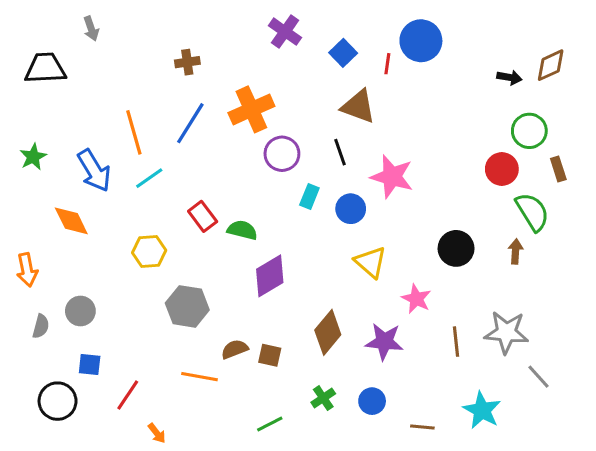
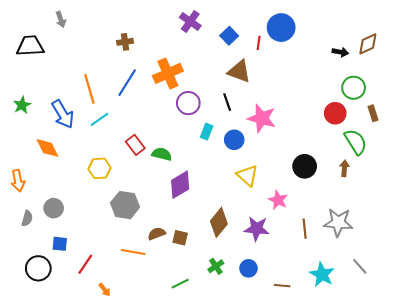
gray line: (538, 377) -> (360, 266), moved

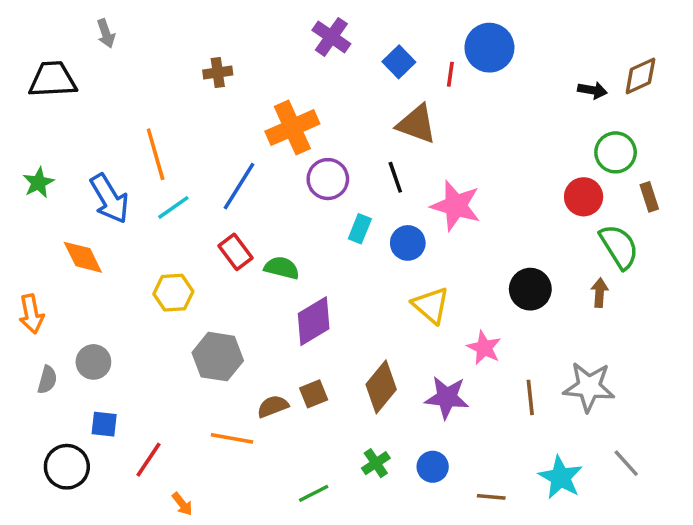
blue line: (127, 83) -> (239, 186), moved
brown square: (180, 238) -> (314, 394), moved, turned -35

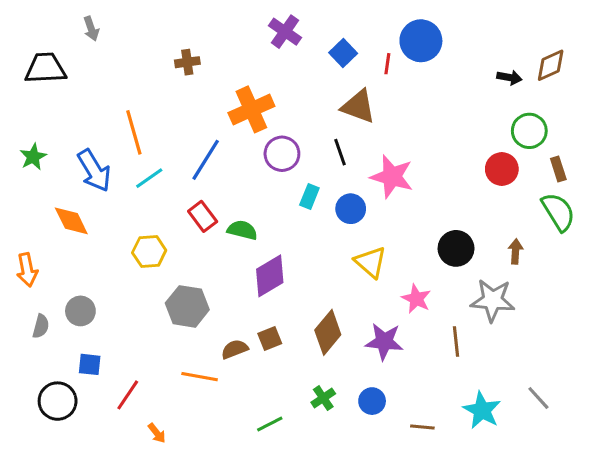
green semicircle: (619, 247) -> (558, 212), moved
gray star: (589, 387) -> (493, 300), moved

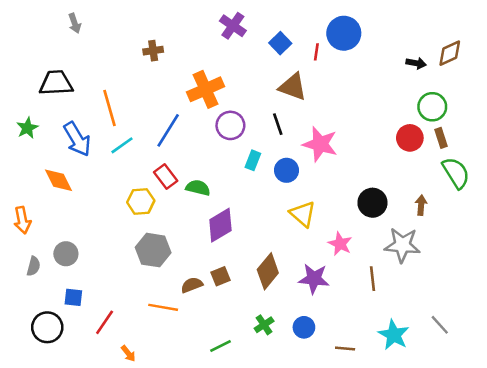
black trapezoid: (45, 68) -> (56, 83), moved
brown rectangle: (558, 169) -> (441, 138), moved
yellow hexagon: (149, 251) -> (141, 201), moved

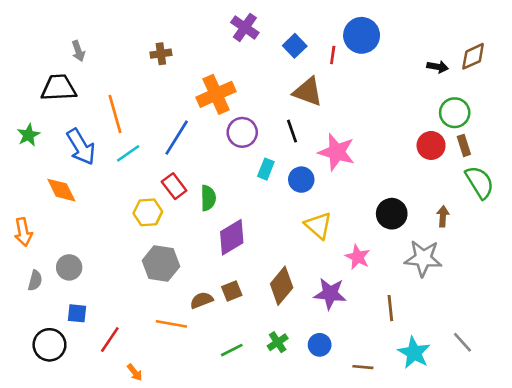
gray arrow: (75, 23) -> (78, 51), moved
green semicircle: (198, 188) -> (208, 198), turned 75
brown line: (372, 279) -> (390, 308), moved
green line: (220, 346) -> (232, 350), moved

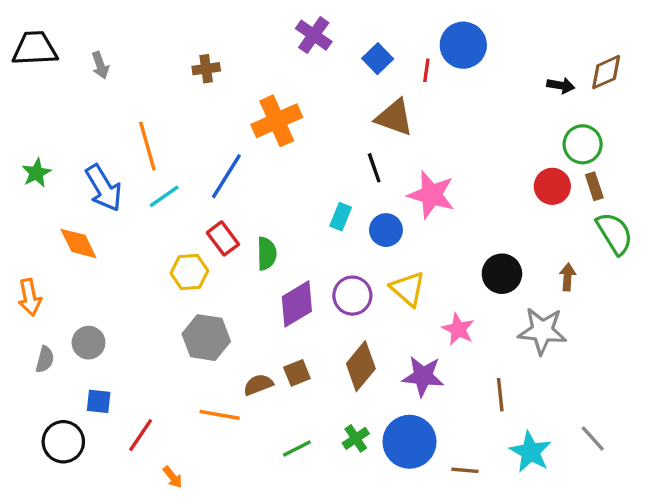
black trapezoid: (59, 88) -> (35, 49), moved
purple circle: (242, 132) -> (352, 296), moved
blue circle: (320, 345) -> (410, 442), size x1.8

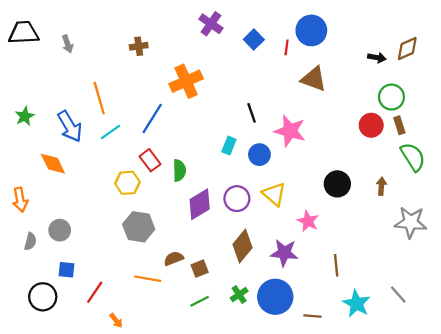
brown triangle: (394, 117) -> (314, 79), moved
gray star: (542, 331) -> (411, 222), moved
brown square: (297, 373) -> (200, 269), moved

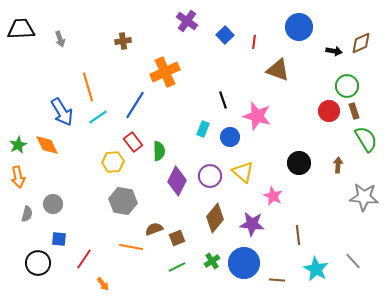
blue circle: (311, 30) -> (299, 27), moved
green star: (25, 116) -> (18, 145), moved
purple diamond: (200, 204) -> (177, 181), turned -32

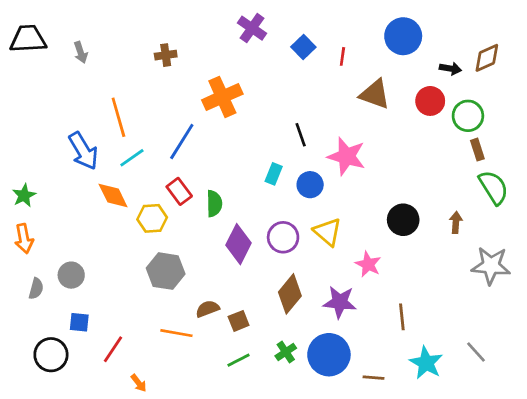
red circle: (329, 111) -> (430, 101), moved
orange diamond: (47, 145) -> (113, 195), moved

